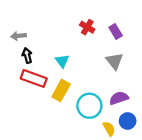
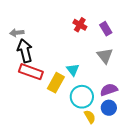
black arrow: (27, 56) -> (25, 51), size x1.6
cyan triangle: (62, 61) -> (73, 70), moved
blue circle: (128, 121) -> (109, 108), moved
yellow semicircle: (109, 129) -> (90, 117), moved

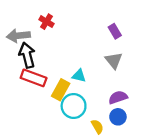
red cross: (80, 25) -> (47, 22), moved
gray arrow: (17, 33) -> (18, 36), size x1.5
cyan triangle: (73, 70) -> (79, 76), turned -40
cyan circle: (82, 97) -> (74, 106), moved

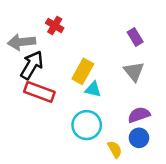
black arrow: (27, 55) -> (32, 65), turned 45
yellow rectangle: (61, 90) -> (83, 71), moved

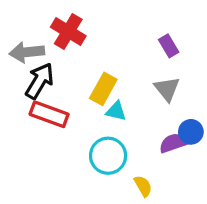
red cross: (55, 25) -> (68, 31), size x1.5
blue circle: (139, 138) -> (191, 132), moved

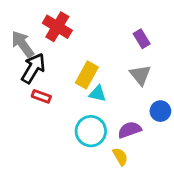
gray arrow: (27, 52) -> (23, 44), turned 60
red rectangle: (49, 114) -> (41, 96), size x0.6
purple semicircle: (173, 143) -> (130, 130), moved

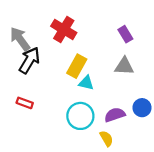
red cross: (57, 27) -> (64, 29), moved
gray triangle: (140, 75) -> (124, 66), turned -48
red rectangle: (41, 96) -> (25, 103), moved
blue circle: (160, 111) -> (142, 108), moved

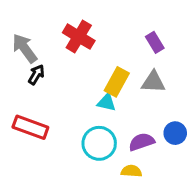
black arrow: (29, 60) -> (36, 75), size x0.6
yellow rectangle: (77, 66) -> (117, 82), moved
red rectangle: (25, 103) -> (30, 127), size x1.6
yellow semicircle: (106, 138) -> (131, 171), turned -56

